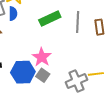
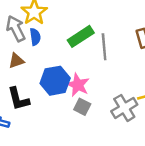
gray line: (78, 22) -> (104, 47), moved
blue hexagon: (23, 72) -> (55, 81), moved

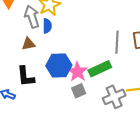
green rectangle: (81, 36) -> (100, 69), moved
gray line: (104, 47) -> (117, 42), moved
gray square: (82, 107) -> (79, 91), turned 32

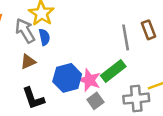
gray cross: (114, 97) -> (136, 99), turned 30

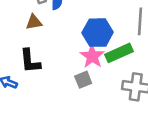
blue hexagon: (67, 78) -> (98, 33), moved
gray square: (95, 101) -> (83, 80), moved

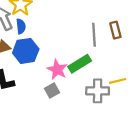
blue hexagon: (98, 33) -> (26, 51), moved

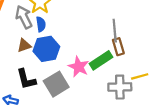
brown rectangle: (115, 30) -> (118, 47), moved
gray square: (52, 90) -> (56, 84), moved, size x1.6

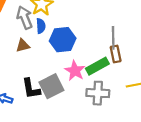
blue hexagon: (46, 49) -> (63, 40), moved
black L-shape: (26, 79) -> (31, 89), moved
gray cross: (120, 87) -> (98, 93), moved

